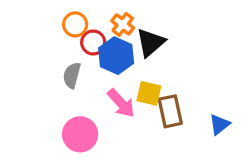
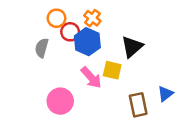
black triangle: (151, 42) -> (132, 47), moved
gray semicircle: (72, 75) -> (42, 48), moved
brown rectangle: (170, 111) -> (138, 105), moved

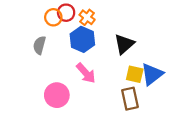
red circle: (70, 32) -> (66, 13), moved
yellow square: (112, 70) -> (135, 74), moved
blue triangle: (165, 94) -> (152, 74), moved, size x1.5

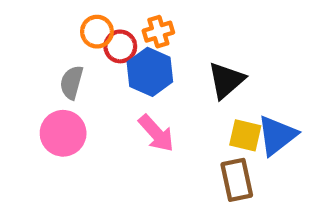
red circle: (66, 13) -> (120, 46), moved
orange cross: (87, 17) -> (158, 32), turned 35
pink circle: (57, 95) -> (63, 133), moved

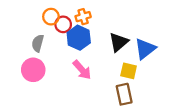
blue triangle: (277, 135) -> (145, 49), moved

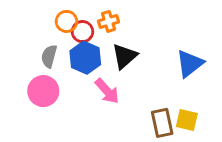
blue hexagon: (79, 38) -> (85, 58), moved
black triangle: (119, 42) -> (124, 56), moved
yellow square: (129, 71) -> (187, 120), moved

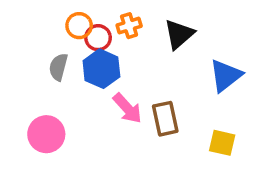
black triangle: (124, 56) -> (179, 34), moved
pink circle: (43, 91) -> (46, 134), moved
brown rectangle: (162, 123) -> (165, 119), moved

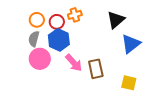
orange circle: (79, 26) -> (37, 20), moved
black triangle: (179, 34) -> (116, 20), moved
pink circle: (46, 134) -> (40, 59), moved

